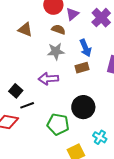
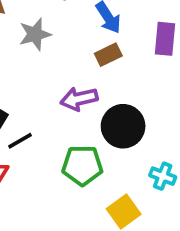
gray star: (56, 51) -> (35, 34), moved
purple arrow: (48, 79) -> (79, 99), moved

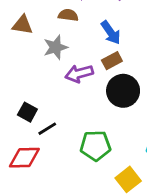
purple arrow: (79, 99) -> (79, 74), moved
black circle: (123, 126) -> (123, 91), moved

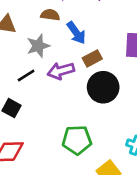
blue arrow: (111, 33) -> (76, 33), moved
black line: (47, 129) -> (26, 76), moved

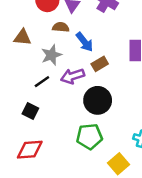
black circle: (103, 87) -> (98, 100), moved

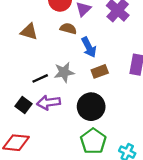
gray star: (51, 55) -> (64, 72), moved
purple arrow: (72, 76) -> (49, 102), moved
green pentagon: (89, 136) -> (93, 141), moved, turned 30

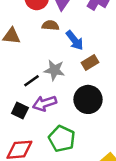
gray star: (64, 72) -> (54, 70), turned 30
green pentagon: (93, 141) -> (62, 139), moved

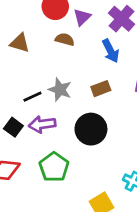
blue arrow: (75, 40) -> (111, 51), moved

